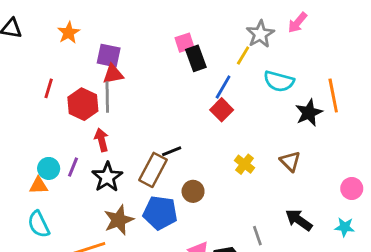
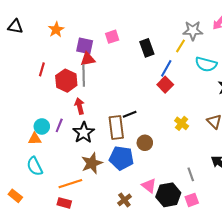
gray star: (260, 34) -> (193, 31), turned 30
pink square: (184, 43) -> (112, 37), moved
brown rectangle: (153, 170) -> (116, 127), turned -35

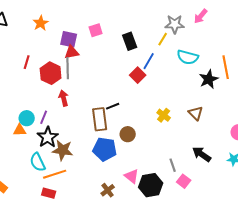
red square: (165, 85) -> (138, 75), moved
black star: (84, 133) -> (48, 137), moved
brown star: (92, 163) -> (63, 150), moved, turned 30
cyan semicircle: (35, 166) -> (38, 162), moved
pink square: (192, 200) -> (184, 181), moved, turned -32

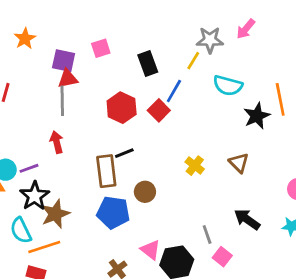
red hexagon: (51, 73) -> (122, 108), moved
purple line: (44, 117) -> (29, 168), turned 48
brown star: (63, 150) -> (55, 214), turned -30

